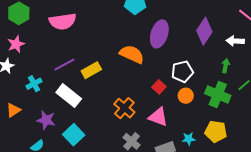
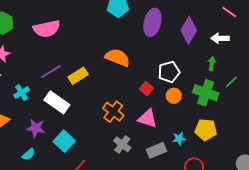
purple ellipse: (159, 34) -> (152, 22), moved

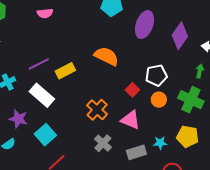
pink semicircle: (47, 29) -> (45, 13), moved, size x0.6

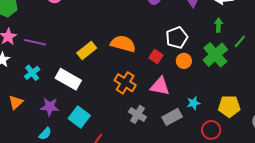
orange semicircle: (106, 56) -> (123, 44), moved
purple line: (39, 64) -> (35, 42), moved, turned 50
green cross: (191, 100) -> (215, 55), turned 35
yellow pentagon: (188, 136) -> (229, 106), moved

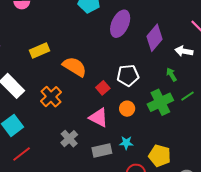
green arrow: (218, 25) -> (171, 75), turned -48
yellow rectangle: (87, 51) -> (39, 50), moved
orange circle: (184, 61) -> (127, 109), moved
orange cross: (125, 83) -> (51, 97), moved

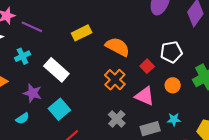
orange cross: (51, 97) -> (115, 80), moved

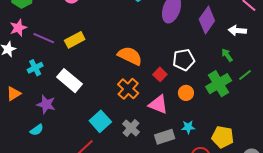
yellow rectangle: (82, 33) -> (75, 40), moved
cyan square: (59, 109) -> (100, 121), moved

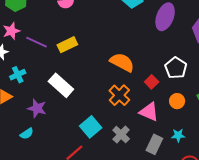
white pentagon: (184, 60) -> (176, 68), turned -30
cyan cross: (35, 68) -> (18, 75), moved
gray rectangle: (165, 137) -> (154, 144), turned -48

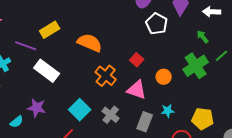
purple line: (36, 42) -> (26, 46), moved
orange semicircle: (122, 62) -> (90, 43), moved
white pentagon: (176, 68) -> (157, 24), moved
purple star: (37, 108) -> (37, 108), moved

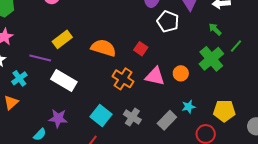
red square: (137, 60) -> (141, 49), moved
pink triangle: (137, 90) -> (155, 76), moved
gray rectangle: (145, 122) -> (167, 120), turned 30

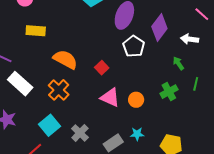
yellow rectangle: (62, 39) -> (36, 31), moved, turned 30
green line: (236, 46) -> (196, 84), turned -40
green cross: (211, 59) -> (169, 92), size x0.7
orange cross: (123, 79) -> (59, 90), moved

